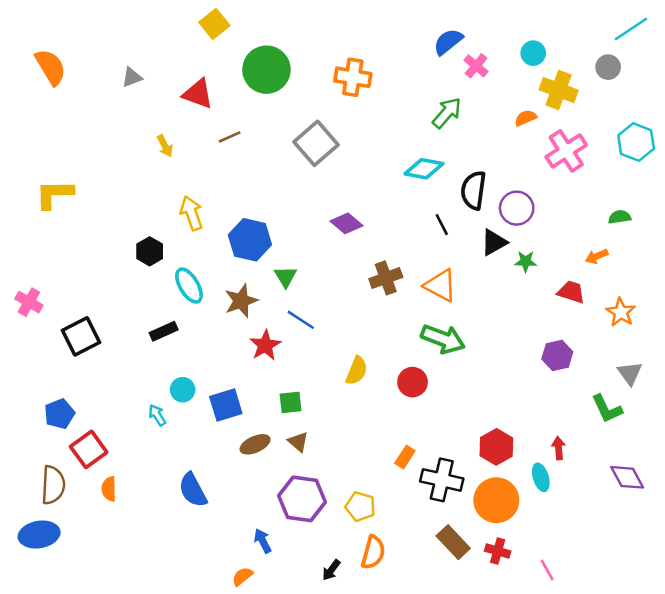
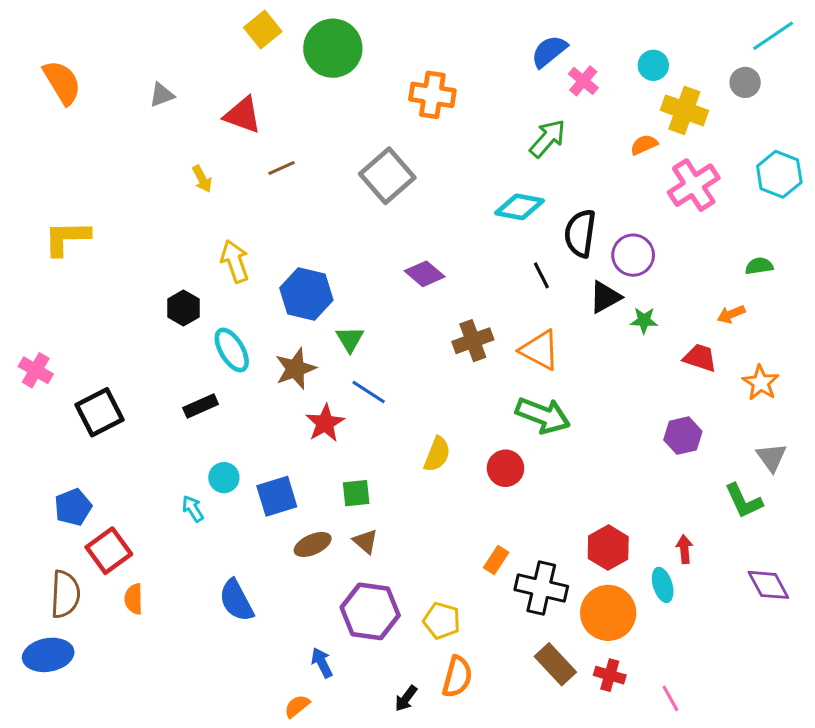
green circle: (266, 70) -> (333, 48), moved

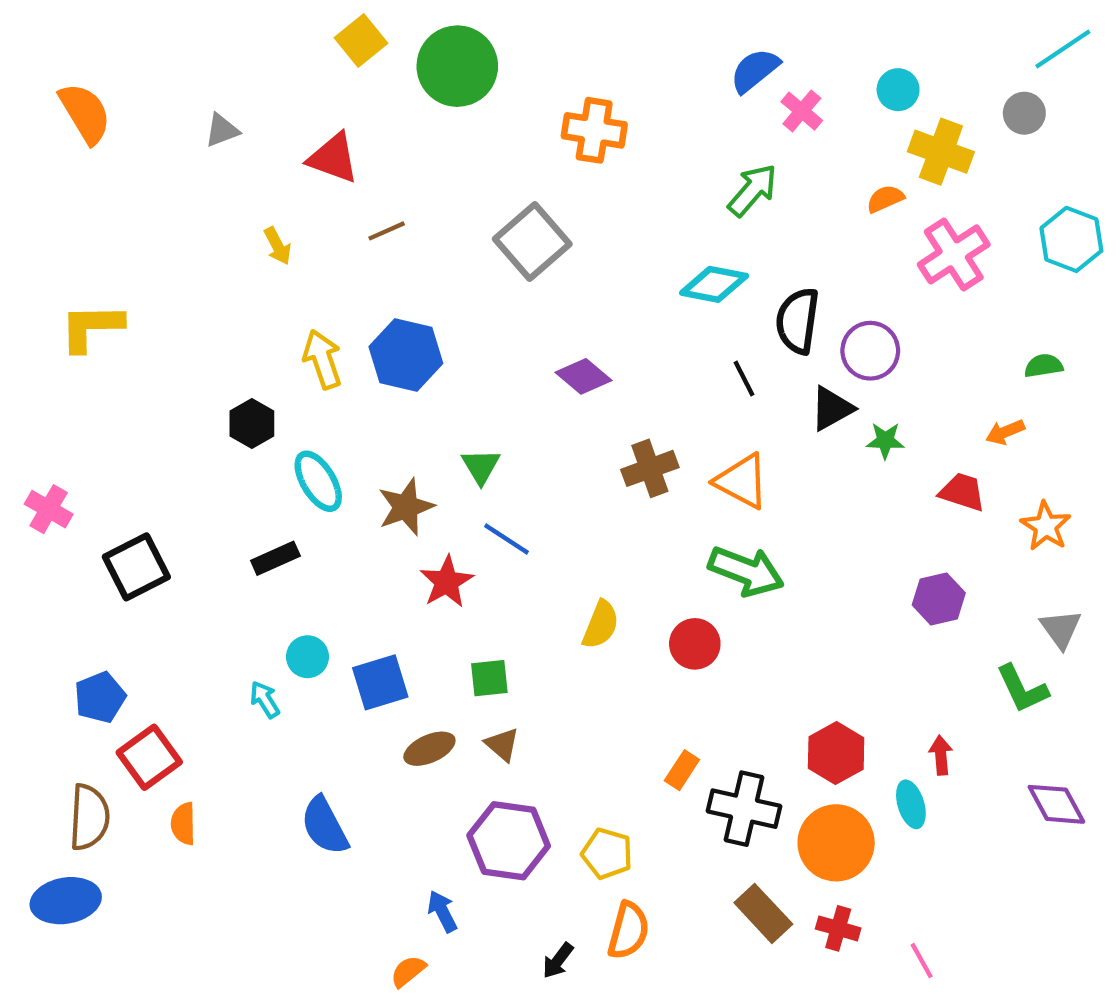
blue hexagon: (306, 294) -> (406, 355), moved

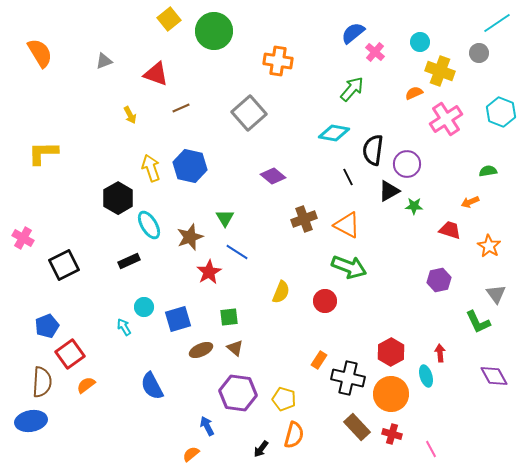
black hexagon: (252, 423) -> (118, 198), size x1.4
orange semicircle: (183, 824) -> (86, 385), turned 54

